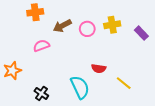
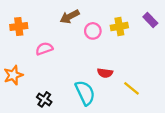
orange cross: (35, 12) -> (19, 27), moved
brown arrow: (62, 26) -> (70, 17), moved
purple rectangle: (141, 33) -> (150, 20), moved

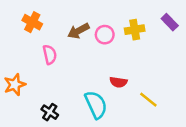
brown arrow: (70, 17) -> (78, 31), moved
orange cross: (19, 27) -> (32, 22), moved, turned 35
pink semicircle: (44, 49) -> (50, 55), turned 98

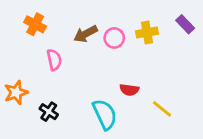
black cross: (50, 112) -> (49, 112), moved

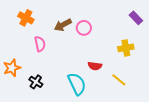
yellow cross: (147, 32) -> (126, 48), moved

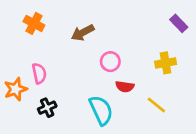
pink circle: (84, 28) -> (110, 62), moved
pink semicircle: (40, 44) -> (39, 73), moved
black cross: (36, 82) -> (47, 108), turned 32

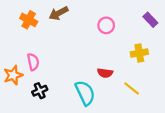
brown arrow: (83, 33) -> (59, 13), moved
pink circle: (110, 62) -> (106, 25), moved

